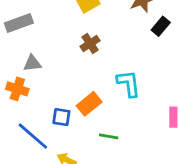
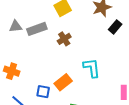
gray rectangle: (19, 23) -> (37, 29), moved
gray triangle: (32, 63) -> (15, 26), moved

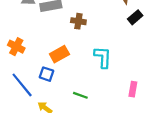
brown cross: (64, 39) -> (78, 21), turned 32
orange rectangle: (63, 82) -> (59, 54), moved

